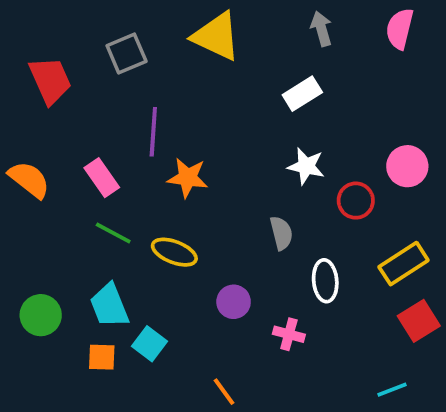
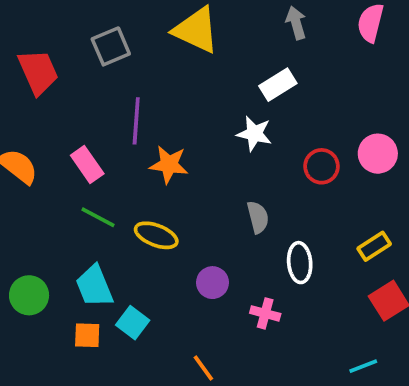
white star: (306, 166) -> (254, 134), moved
red circle: (356, 201) -> (321, 166), moved
yellow rectangle: (404, 264) -> (374, 246), size x0.7

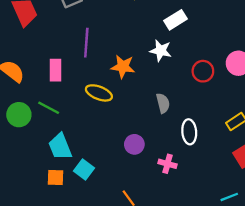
pink rectangle: (87, 164) -> (55, 70), turned 35
orange star: (169, 164) -> (123, 67), moved
green line: (98, 217) -> (49, 108), moved
yellow ellipse: (156, 235) -> (99, 93), moved
green circle: (29, 295) -> (19, 115), moved

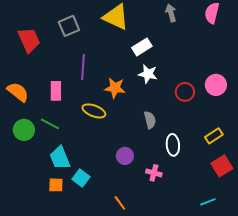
white rectangle: (176, 20) -> (142, 47), moved

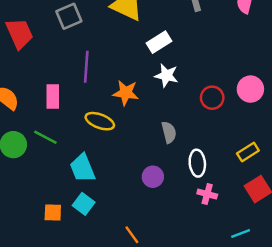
purple circle: (125, 156) -> (153, 177), moved
cyan trapezoid: (60, 158) -> (82, 168), moved
pink cross: (154, 173) -> (207, 194), moved

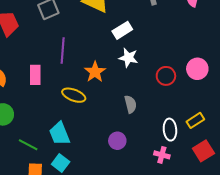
orange star: (126, 93) -> (95, 72), turned 30
green line: (45, 137) -> (28, 145), moved
white ellipse: (197, 163) -> (170, 130), moved

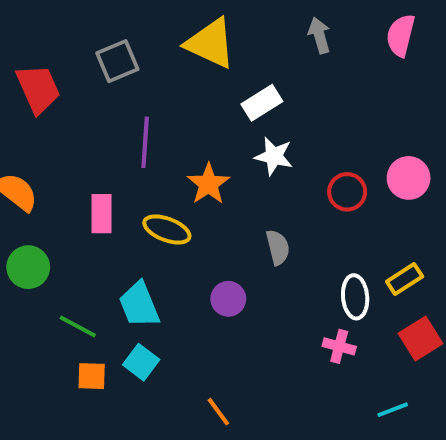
pink rectangle: (35, 75) -> (102, 214), moved
purple circle: (117, 141) -> (228, 299), moved

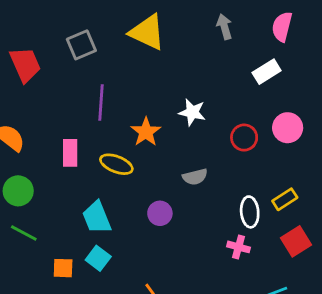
white rectangle: (262, 103) -> (267, 72), moved
gray semicircle: (278, 247) -> (195, 177), turned 90
green line: (78, 327) -> (24, 233), moved

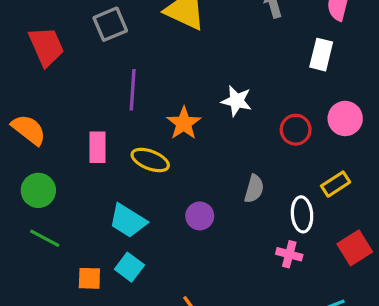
white rectangle: (267, 72) -> (321, 55), turned -44
gray semicircle: (195, 177) -> (254, 189), moved, turned -60
yellow rectangle: (285, 199) -> (336, 184), moved
cyan trapezoid: (97, 218) -> (128, 221), turned -36

